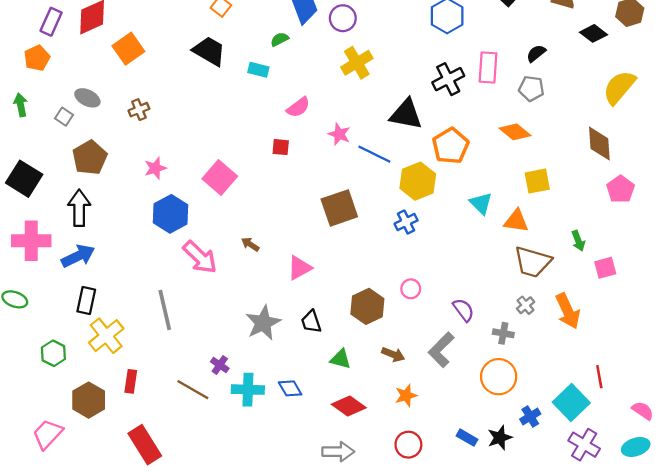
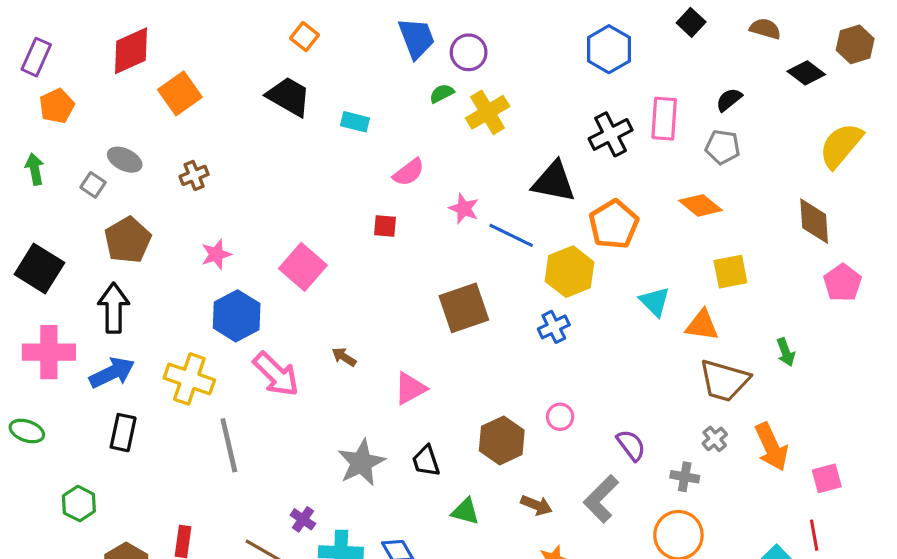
purple rectangle: (51, 22) -> (36, 57), moved
green semicircle: (280, 39) -> (442, 93), moved
pink square: (605, 268) -> (827, 478), moved
yellow cross: (106, 336) -> (189, 379), moved, turned -32

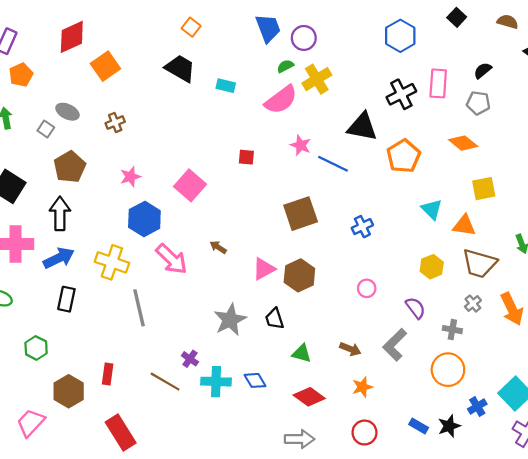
pink semicircle: (409, 172) -> (281, 100), moved, size x1.5
yellow hexagon: (570, 272) -> (432, 267), moved, size x0.7
brown hexagon: (502, 440) -> (299, 275), moved

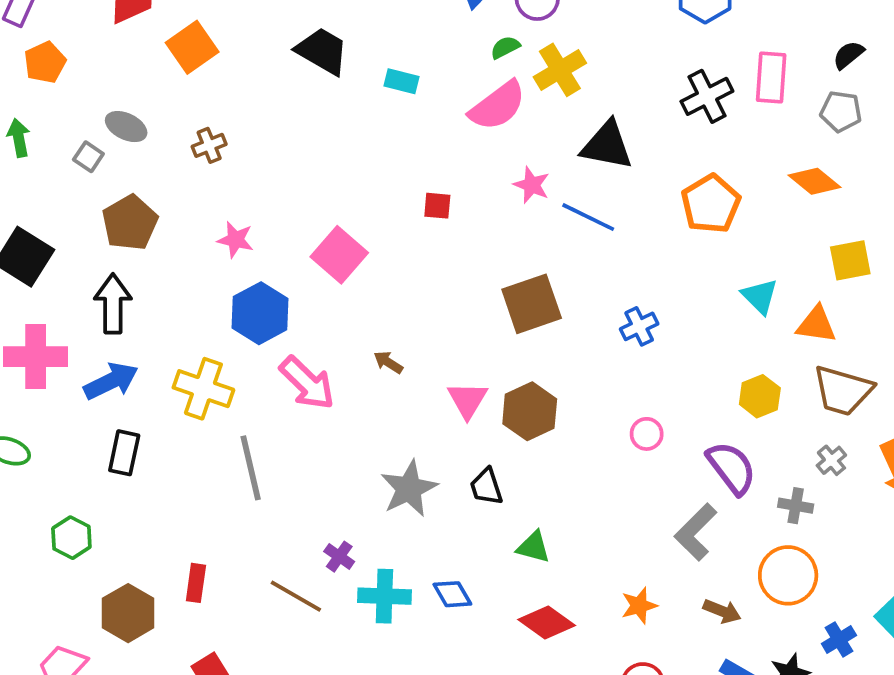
black triangle: (362, 127) -> (607, 145), moved
pink star: (130, 177) -> (235, 240), turned 30
pink triangle: (264, 269) -> (467, 400), turned -30
purple semicircle: (415, 308) -> (731, 468), size x1.4
brown arrow: (350, 349) -> (722, 611), moved

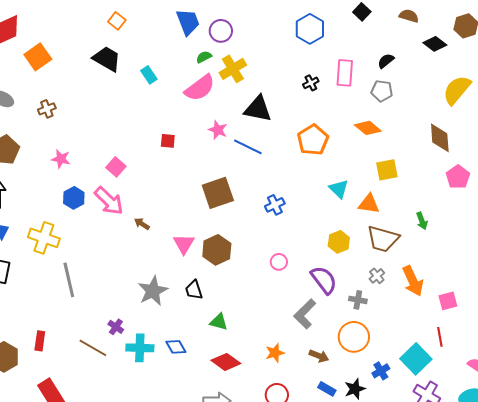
cyan rectangle: (401, 81) -> (149, 75), turned 42
black cross: (707, 96) -> (311, 83), size x0.6
pink square: (339, 255) -> (116, 167), size x0.7
blue hexagon: (260, 313) -> (74, 198), size x0.7
pink arrow: (307, 383) -> (109, 201), moved

